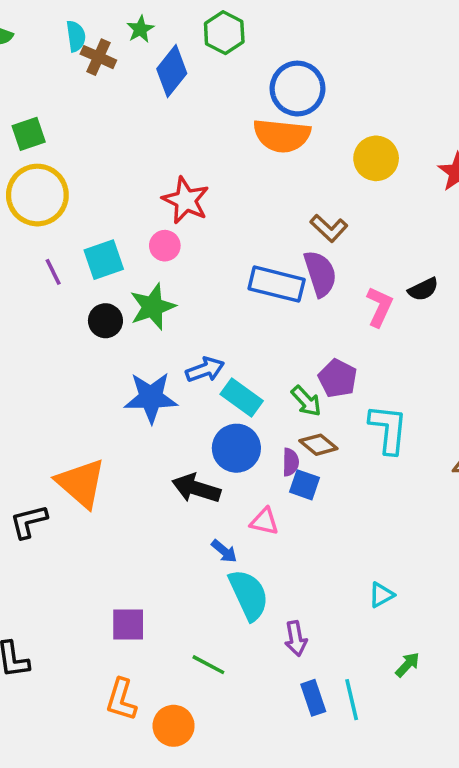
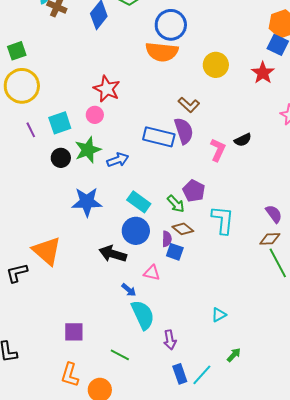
blue arrow: (205, 370) -> (118, 160), moved
cyan line: (352, 700) -> (202, 375), turned 55

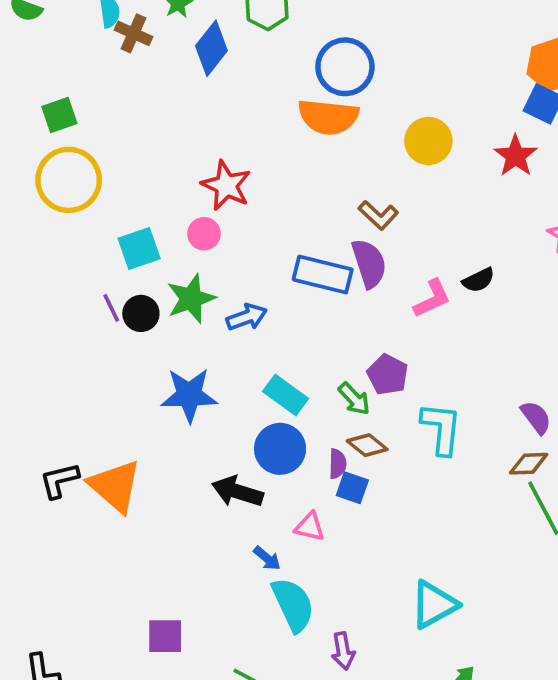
purple line: (31, 130) -> (111, 308), moved
pink L-shape: (218, 150) -> (432, 299), turned 40
black L-shape: (17, 273) -> (59, 480), moved
cyan triangle: (219, 315) -> (434, 605), size x1.8

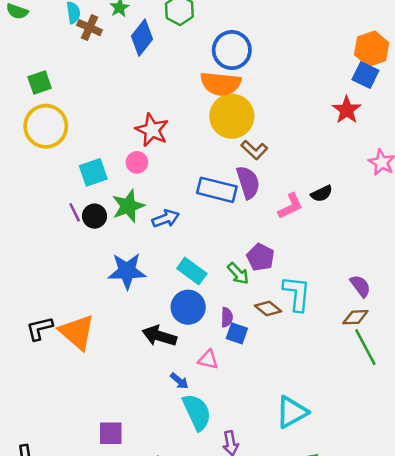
yellow circle: (428, 141) -> (232, 116), moved, size x1.4
brown diamond: (367, 445) -> (268, 308), moved

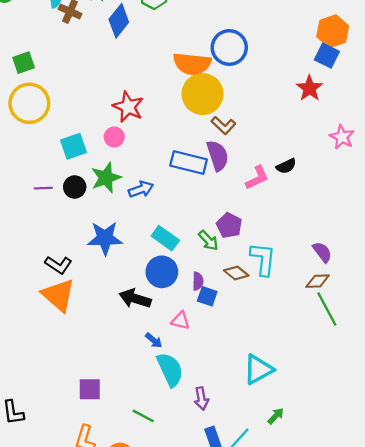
blue circle: (232, 50) -> (229, 48), moved
purple line: (75, 212) -> (43, 188), moved, turned -66
black L-shape: (40, 328) -> (58, 265), moved, turned -132

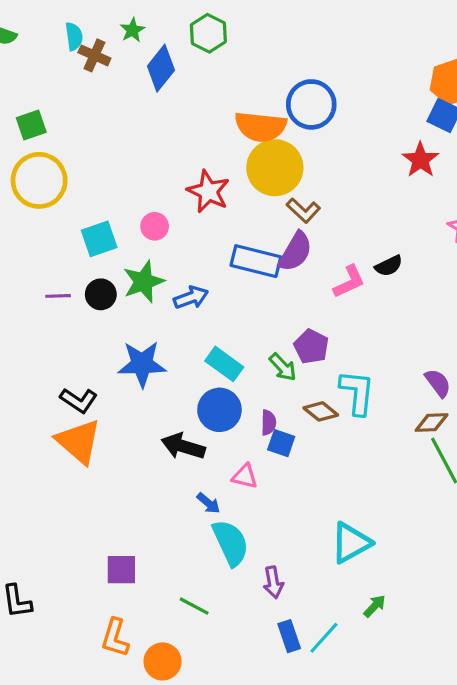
red star: (128, 107) -> (208, 191), moved
purple semicircle: (218, 156) -> (295, 252), turned 48

